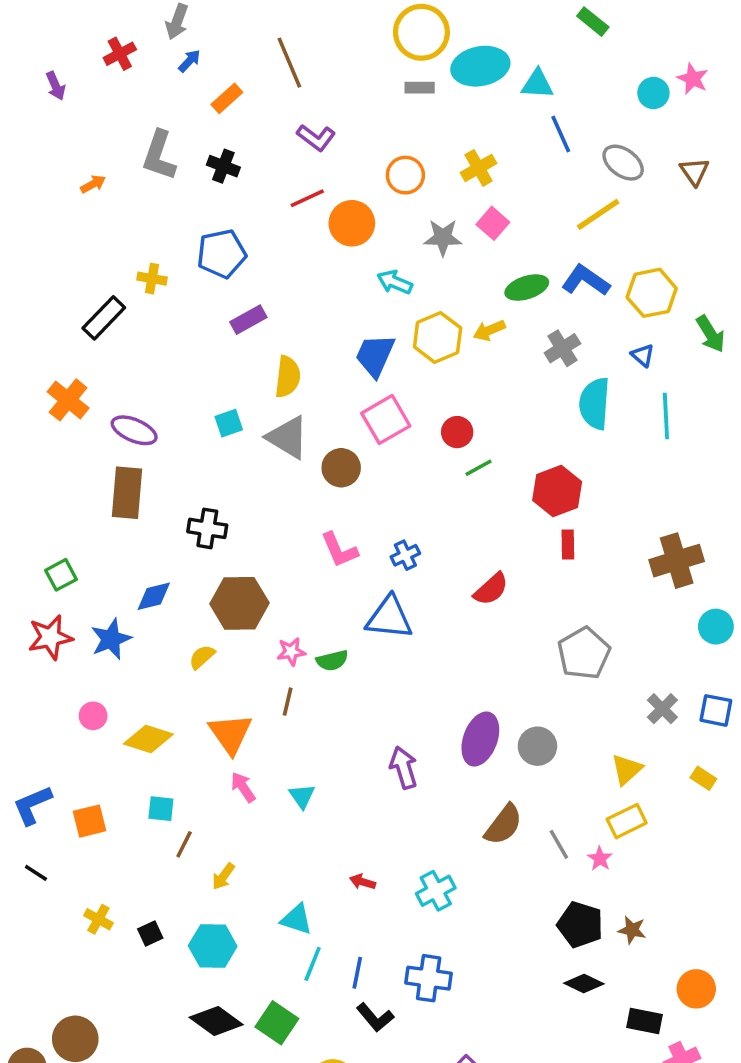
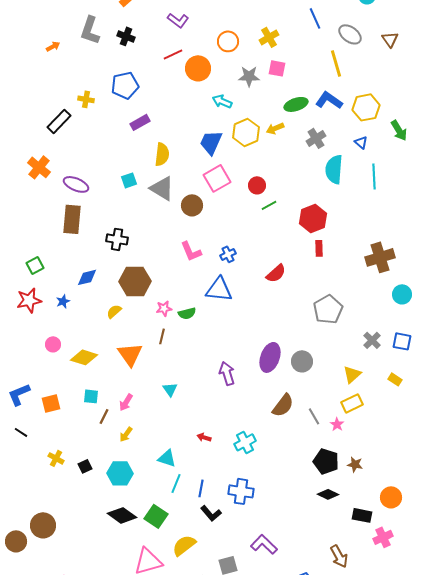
yellow line: (598, 214) -> (336, 63), turned -72
pink square: (493, 223) -> (277, 68), turned -30
blue star: (111, 639) -> (63, 301), size x0.6
pink arrow: (243, 787) -> (126, 402), moved, turned -114

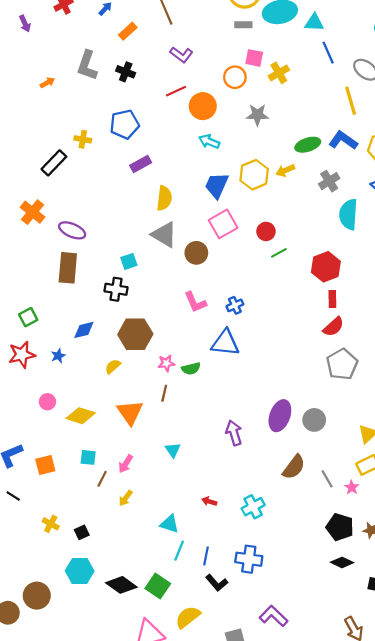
pink square: (277, 68) -> (254, 58), moved
cyan arrow: (222, 101) -> (209, 141), moved
cyan square: (129, 180) -> (129, 261), moved
red semicircle: (276, 273) -> (333, 327), moved
cyan hexagon: (120, 473) -> (80, 571), moved

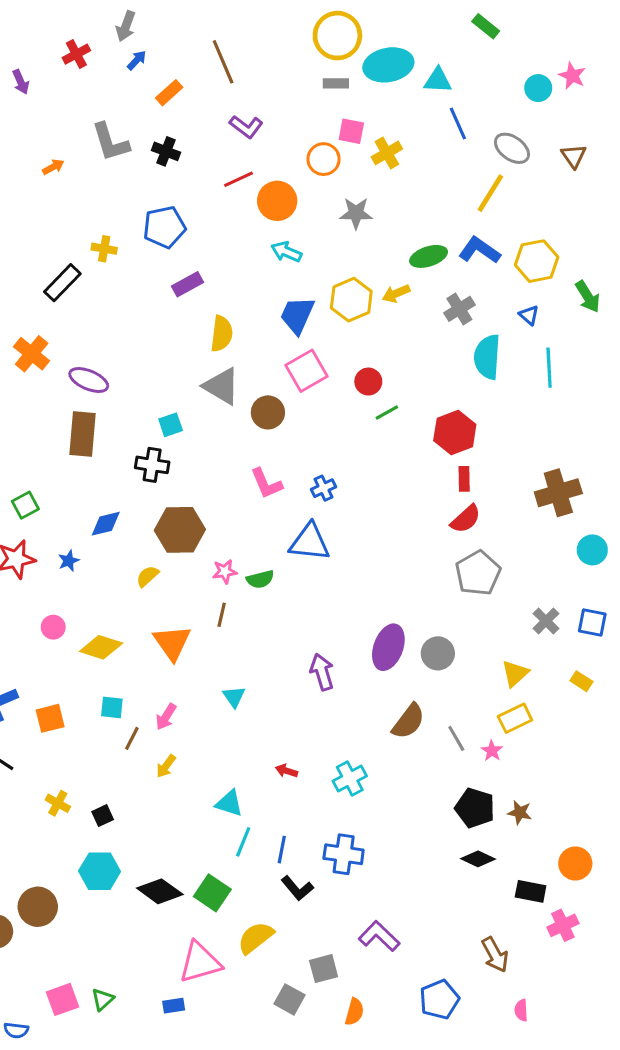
gray L-shape: (87, 65) -> (110, 142), turned -36
yellow line: (351, 101) -> (490, 193), turned 48

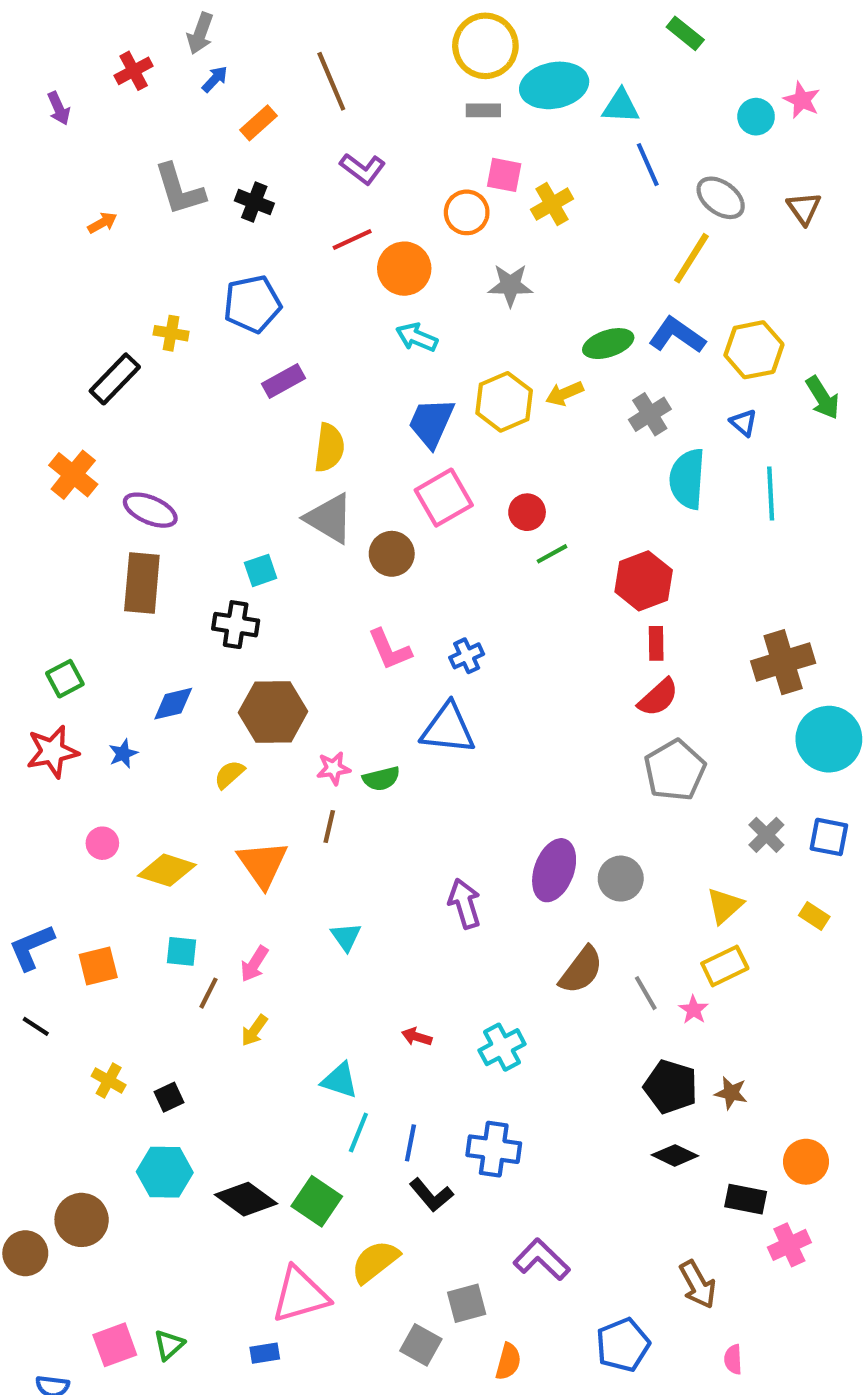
cyan circle: (592, 550) -> (829, 739), size x1.6

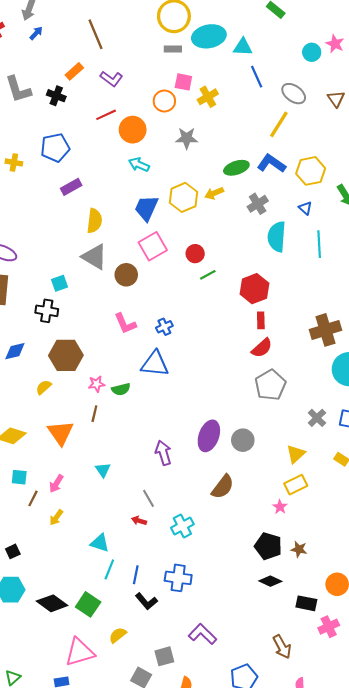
orange rectangle: (258, 123) -> (74, 71), moved
gray line: (646, 993) -> (148, 498), moved
yellow semicircle: (375, 1262) -> (118, 635), size x0.7

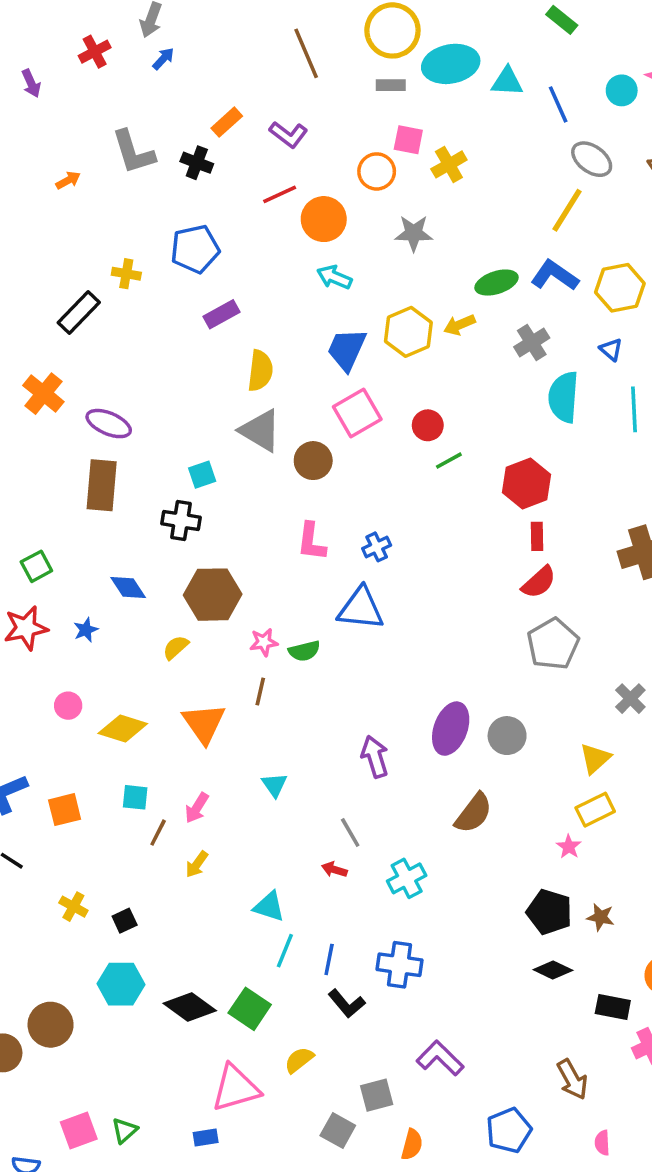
brown line: (95, 34) -> (306, 53), moved
blue line: (257, 77) -> (558, 104), moved
pink L-shape: (125, 324) -> (311, 542), turned 30
blue diamond: (15, 351) -> (128, 587), turned 70

